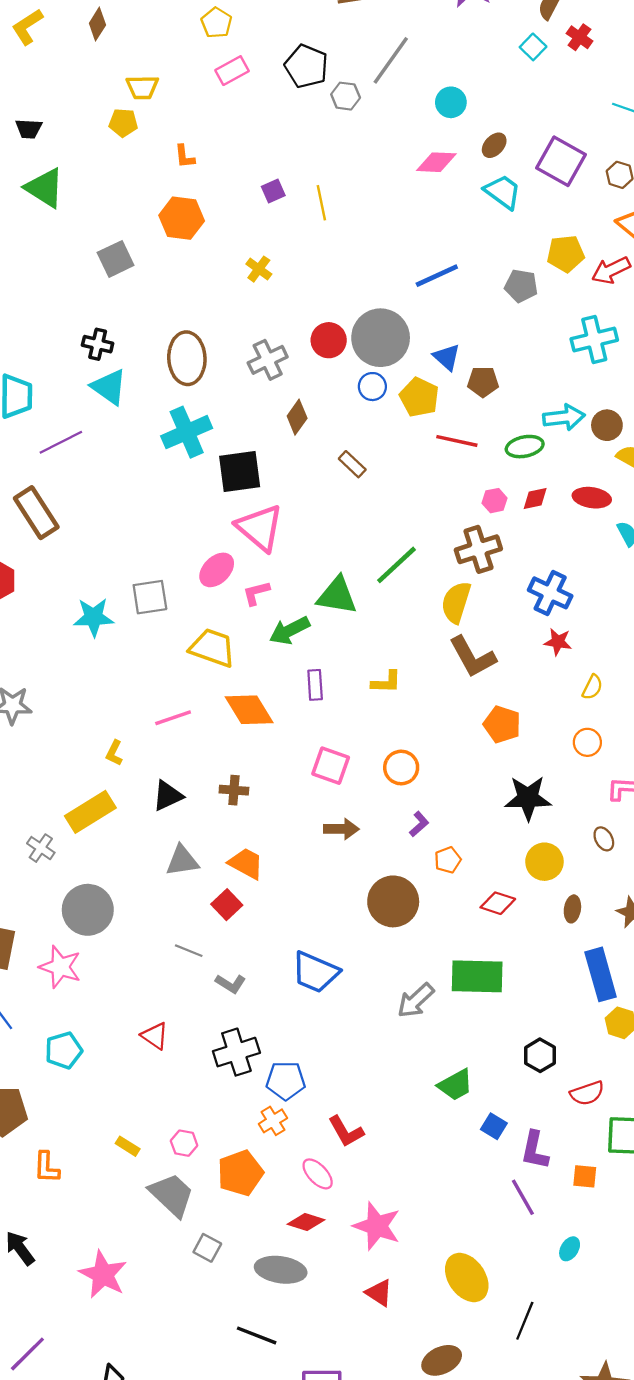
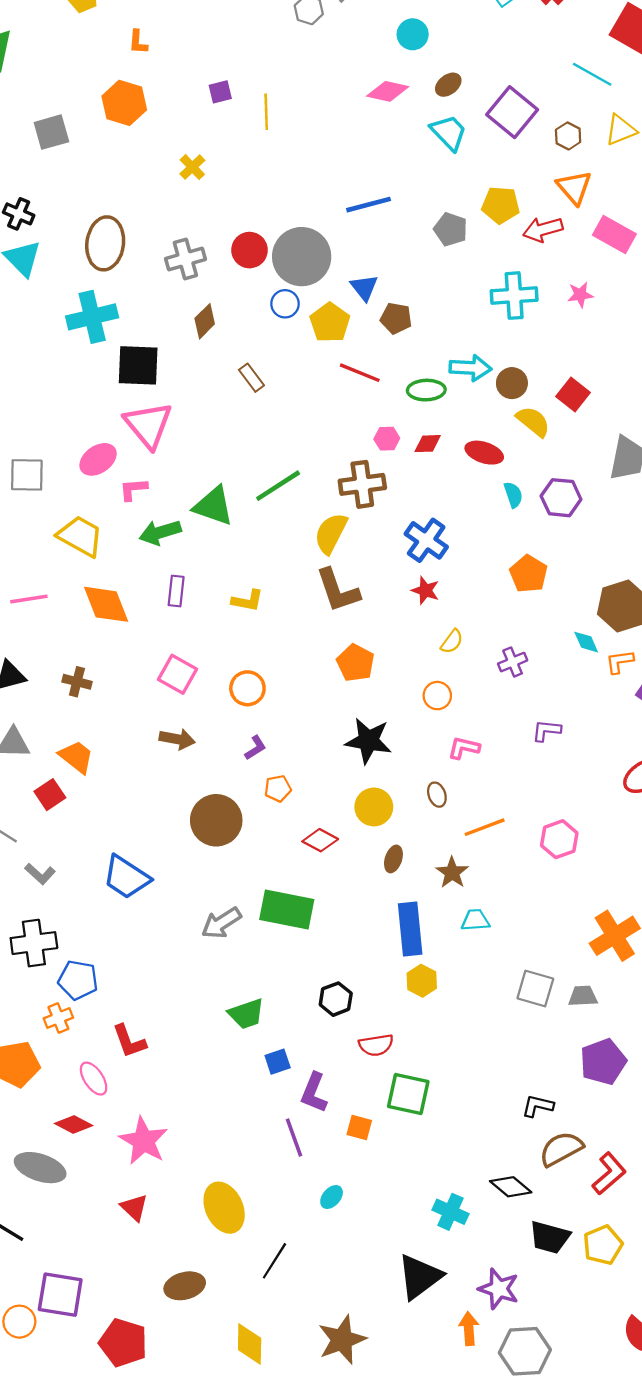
blue square: (494, 1126) -> (278, 1062), turned 30

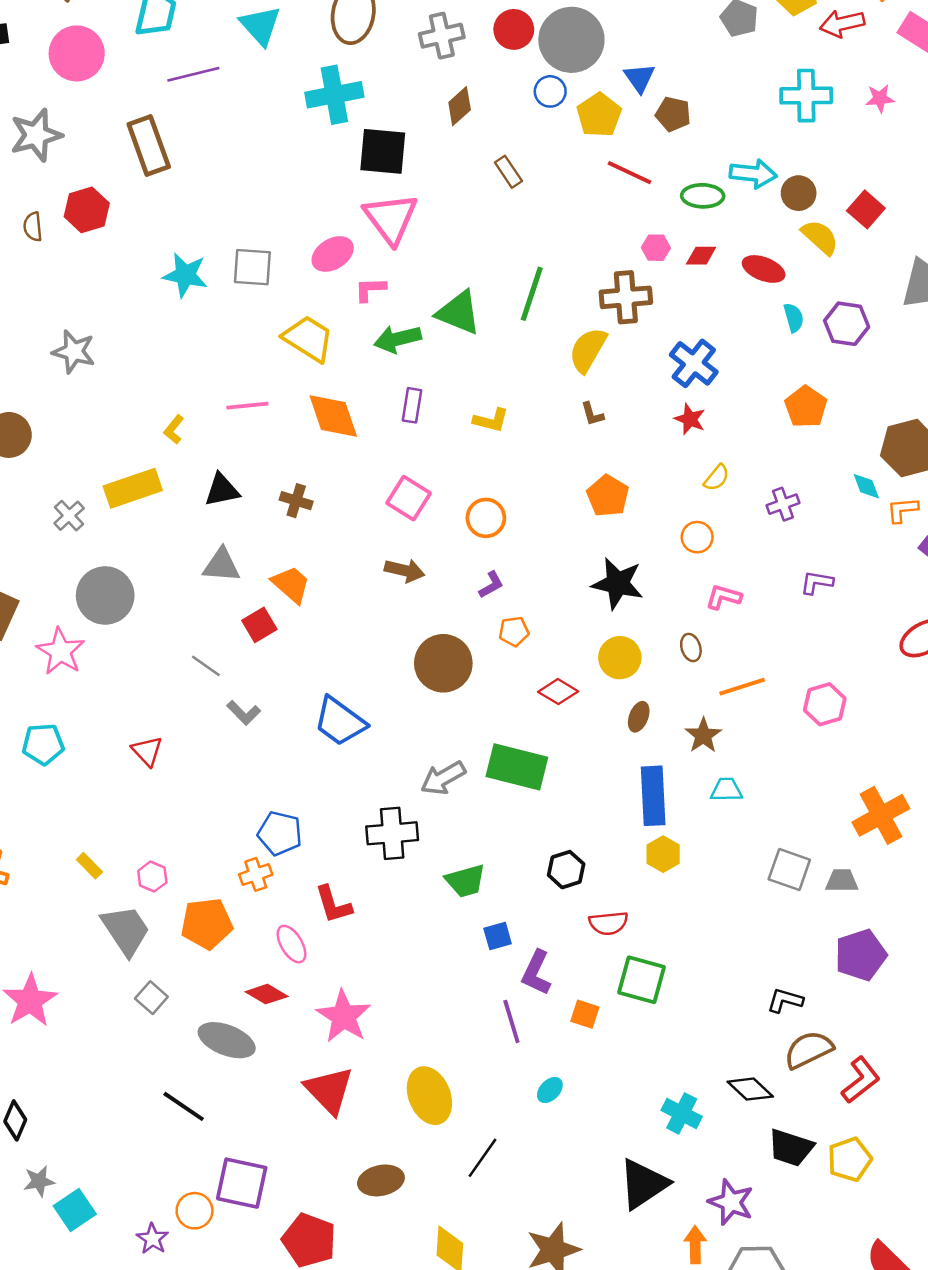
green line: (278, 486) -> (532, 294), turned -42
brown L-shape: (338, 590) -> (592, 414), size x0.5
black cross: (34, 943) -> (392, 833), moved
red triangle: (134, 1208) -> (329, 1090), size x1.6

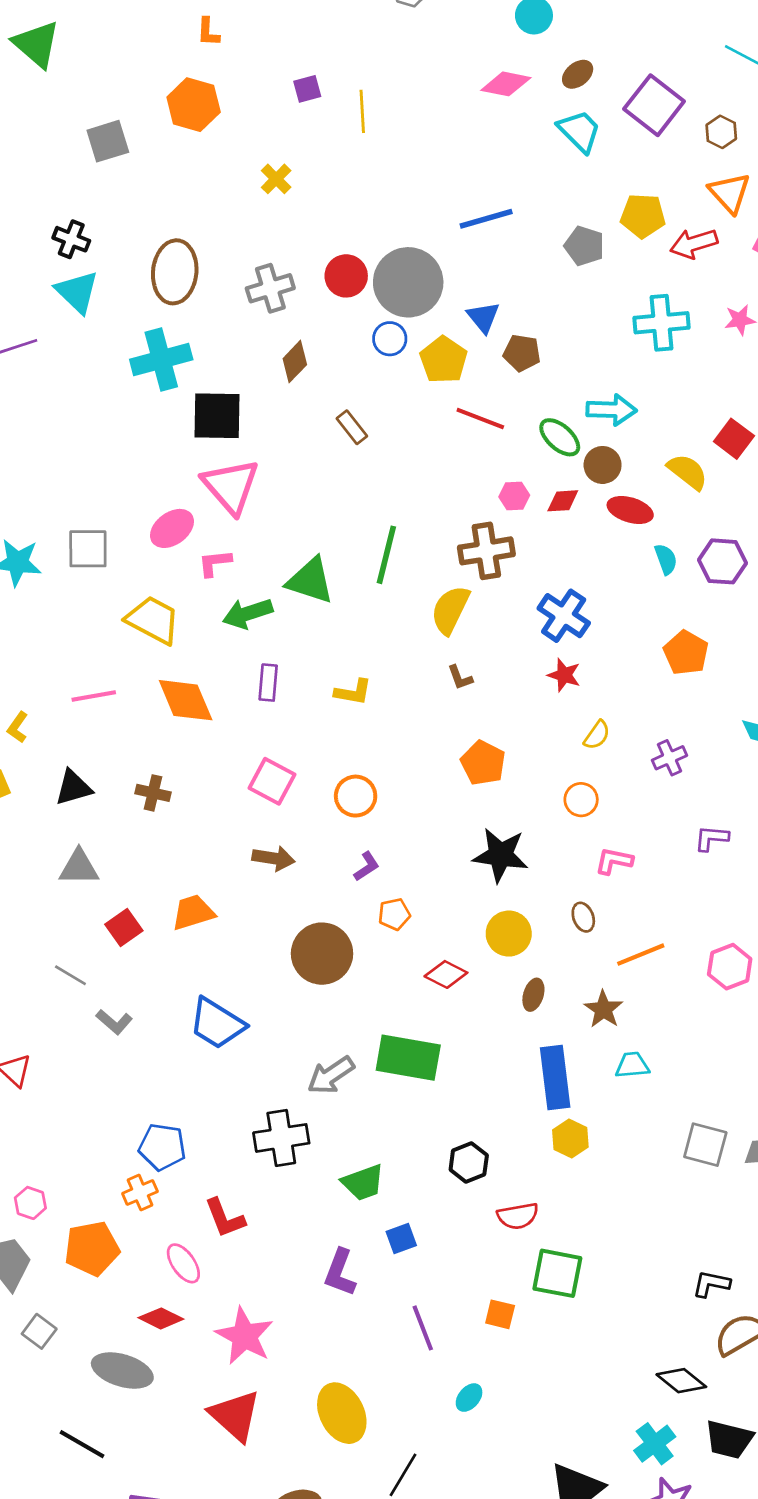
brown circle: (799, 193) -> (603, 465), moved
green ellipse: (703, 196) -> (560, 437), turned 45
orange trapezoid: (291, 584) -> (193, 912), moved, turned -54
purple L-shape: (536, 973) -> (340, 1273), moved
cyan cross: (682, 1113) -> (655, 1444), moved, turned 30

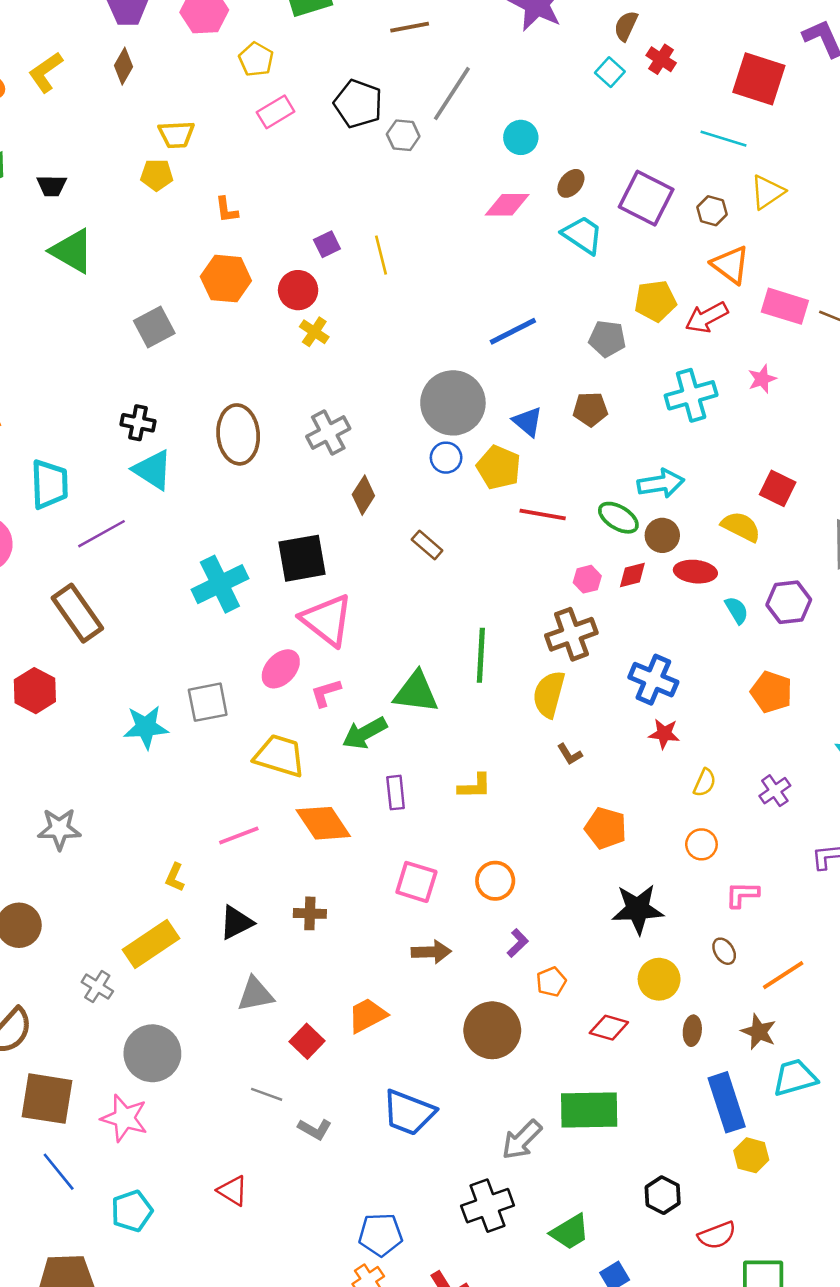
red circle: (346, 276) -> (298, 290), moved
brown pentagon: (522, 353) -> (590, 409), moved
cyan cross: (161, 359) -> (220, 584), moved
cyan trapezoid: (632, 1065) -> (795, 1078), size x1.4

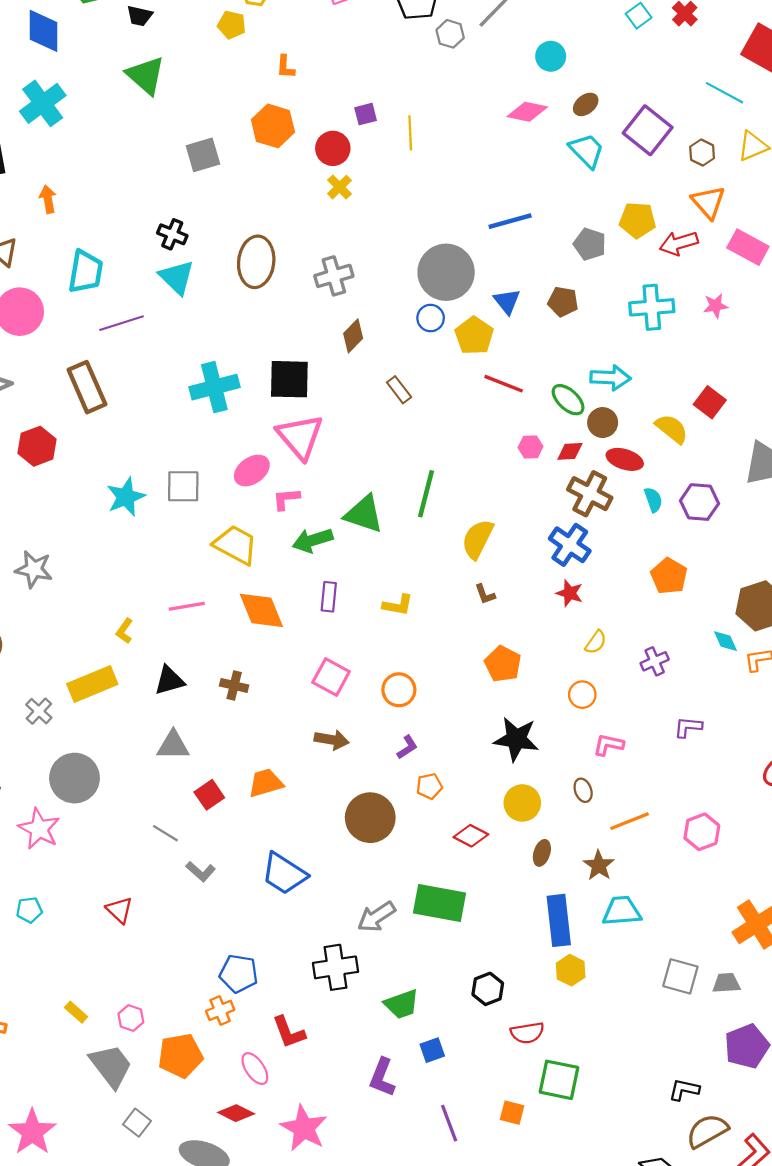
brown cross: (571, 634) -> (590, 494), moved, turned 36
cyan star: (146, 727) -> (126, 497), turned -30
cyan pentagon: (132, 1211) -> (29, 910), size x0.7

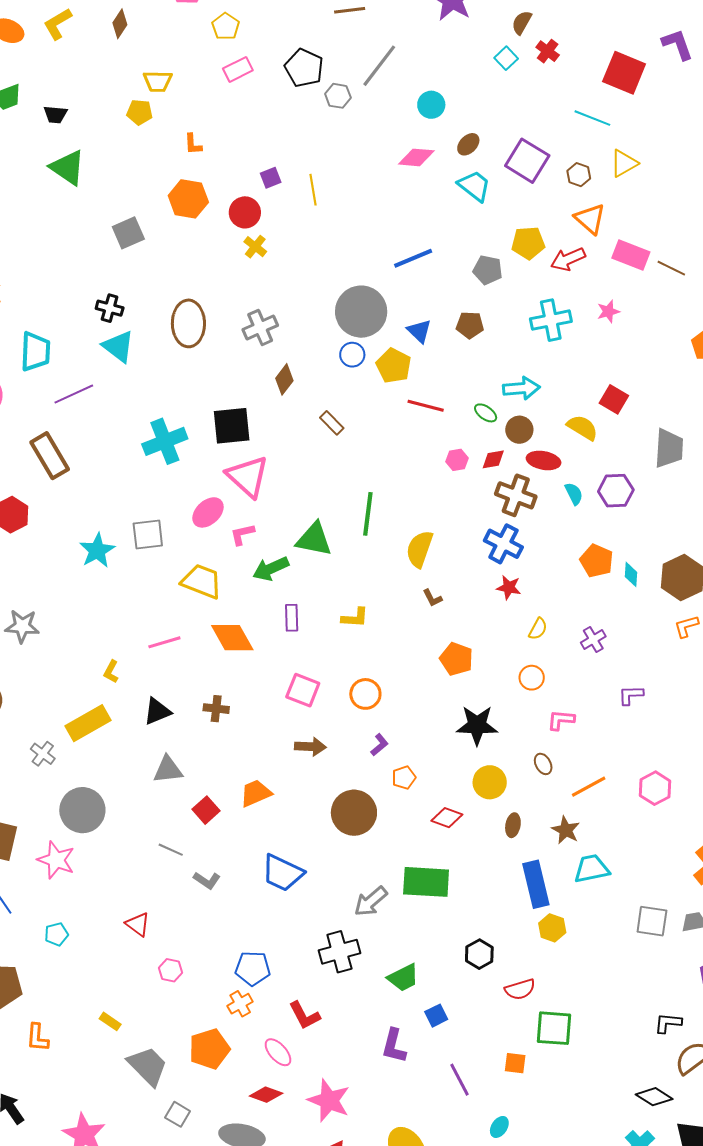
green ellipse: (568, 400) -> (486, 413), size x0.7
cyan diamond: (725, 641) -> (631, 574), moved, turned 35
pink hexagon: (131, 1018) -> (170, 970), moved

